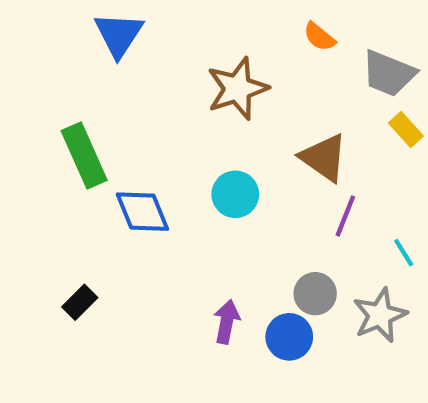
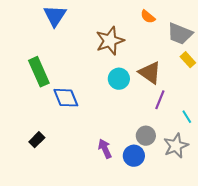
cyan circle: (235, 194) -> (119, 79), moved
purple arrow: (227, 322) -> (105, 149), turned -36

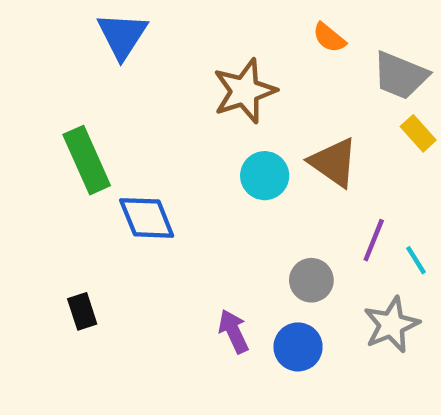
purple line: (160, 100) -> (374, 240), moved
gray circle: (146, 136) -> (311, 280), moved
black rectangle: (37, 140) -> (82, 311), turned -63

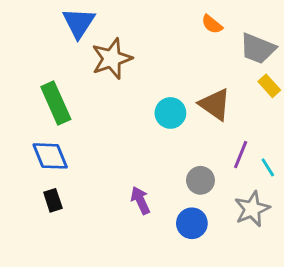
brown star: (245, 91) -> (112, 59), moved
blue diamond: (147, 218) -> (50, 156), moved
purple arrow: (233, 331) -> (140, 200), moved

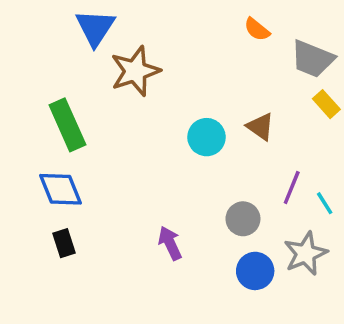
brown triangle: (215, 104) -> (260, 127), size x0.7
blue circle: (192, 223) -> (255, 271), moved

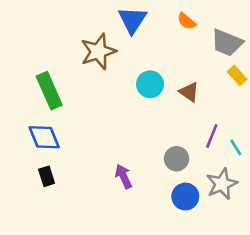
blue triangle: (95, 28) -> (132, 20), moved
cyan circle: (206, 137) -> (150, 84), moved

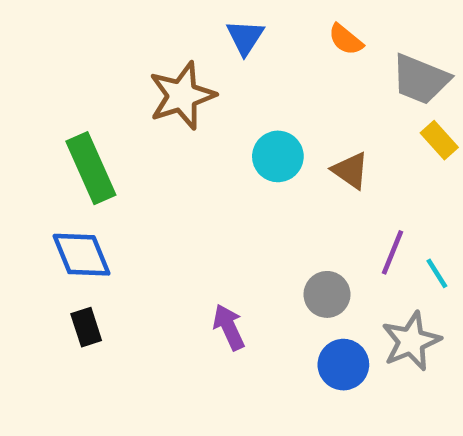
blue triangle: (132, 20) -> (245, 37), size x0.7

